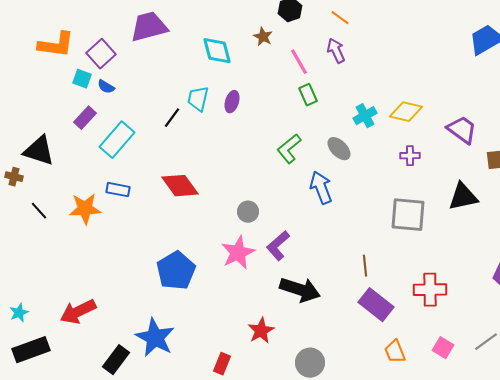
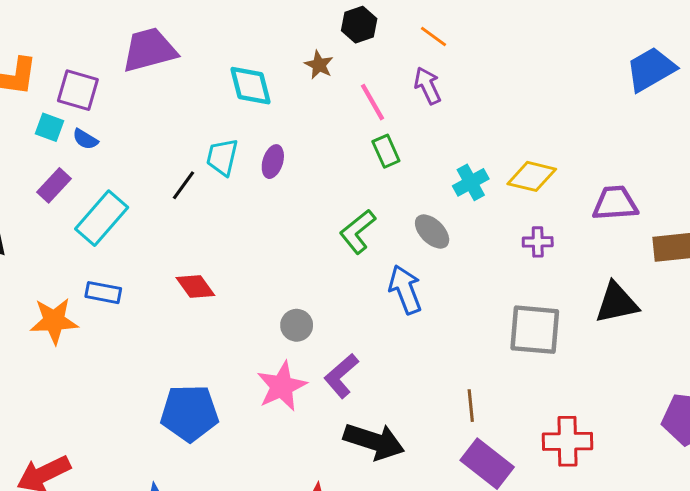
purple square: (101, 54) -> (78, 90), turned -32
purple trapezoid: (462, 130) -> (615, 203), turned -40
red diamond: (180, 186) -> (195, 287), size x0.7
blue pentagon: (176, 271) -> (189, 413), turned 30

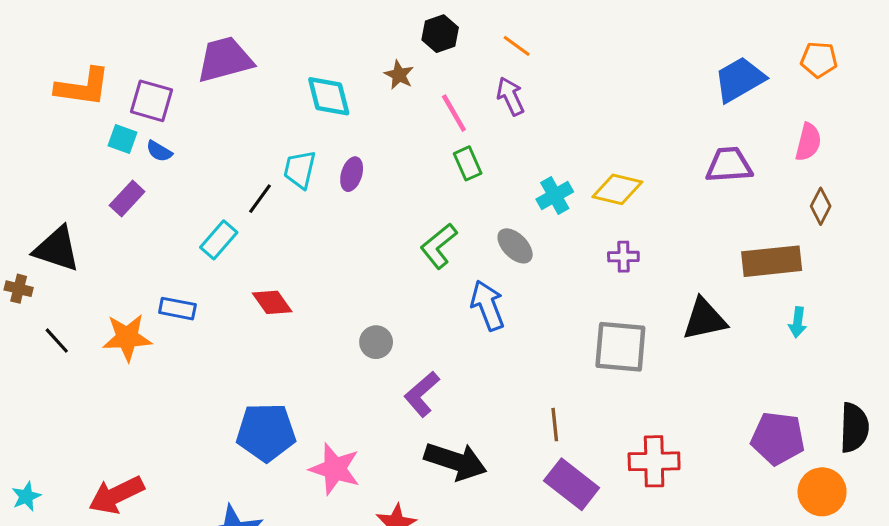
purple trapezoid: (615, 203) -> (729, 165), moved
cyan rectangle: (102, 218) -> (219, 240), moved, size x0.7
pink star: (282, 386) -> (335, 469), moved, turned -30

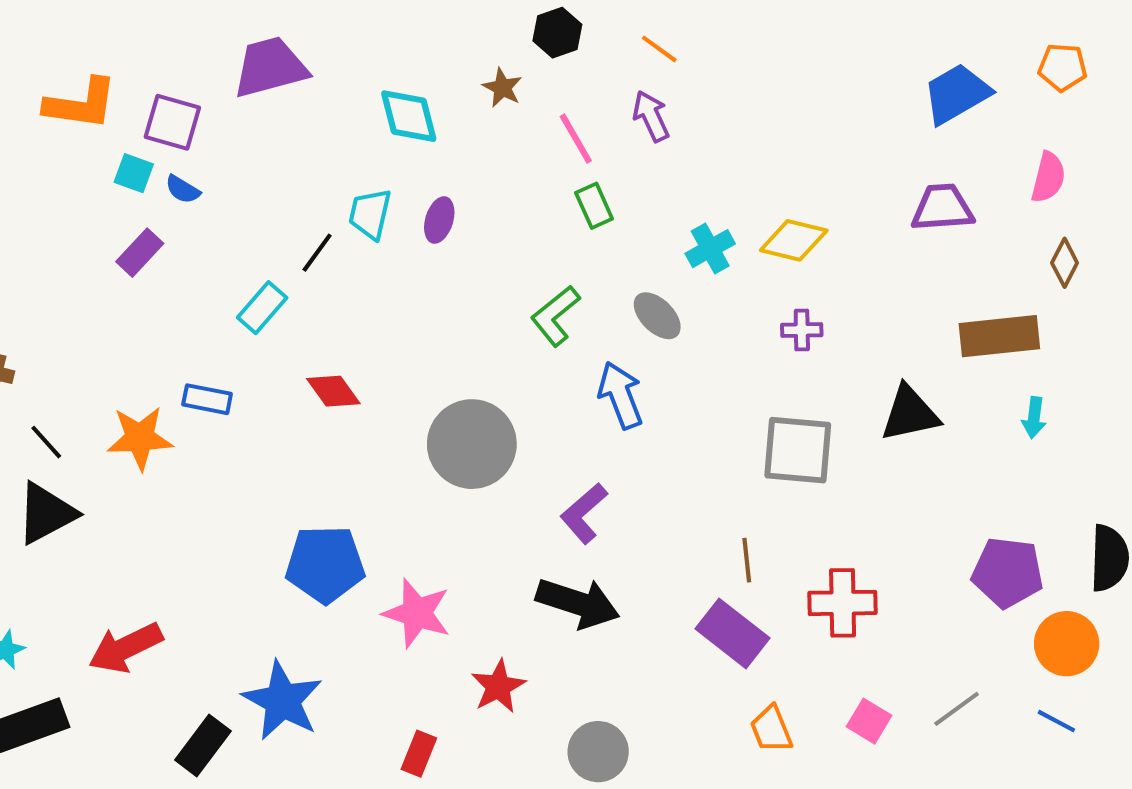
black triangle: (57, 249) -> (46, 513), moved, turned -46
gray circle: (376, 342) -> (472, 444), size x2.0
purple L-shape: (422, 394) -> (584, 513), moved
brown line: (555, 425) -> (747, 560), moved

